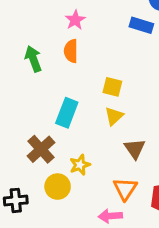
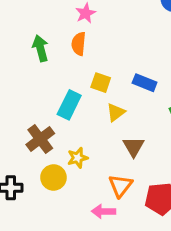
blue rectangle: (141, 25) -> (145, 83), moved
yellow square: (112, 87) -> (101, 83), moved

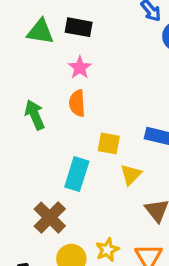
yellow star: (78, 158) -> (107, 250), moved

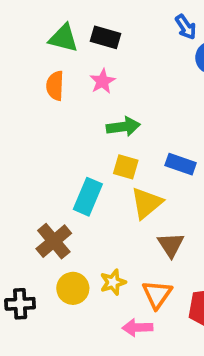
orange semicircle: (77, 103) -> (55, 86), moved
green arrow: (35, 115) -> (123, 127), moved, turned 100
yellow triangle: (131, 175) -> (146, 203), size x1.4

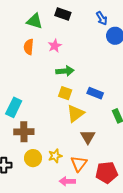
black rectangle: (105, 37) -> (63, 14), moved
cyan rectangle: (88, 197) -> (14, 107), moved
brown cross: (54, 241) -> (24, 132), turned 36

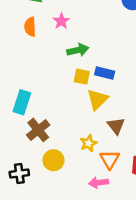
blue rectangle: (95, 93) -> (105, 73), moved
brown cross: (24, 132) -> (38, 130), turned -30
yellow star: (55, 156) -> (88, 143), moved

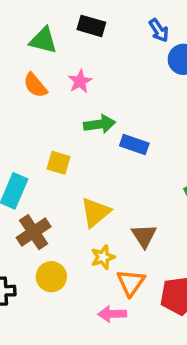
orange semicircle: (30, 27) -> (35, 85), turned -42
blue rectangle: (105, 73) -> (134, 145), moved
yellow square: (82, 77) -> (59, 163), moved
yellow triangle: (97, 99) -> (95, 212), moved

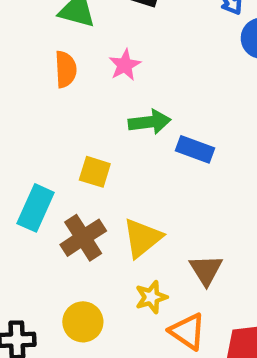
orange semicircle: (35, 85) -> (66, 69), turned -144
brown cross: (34, 232) -> (83, 238), moved
orange triangle: (131, 283) -> (187, 331), turned -32

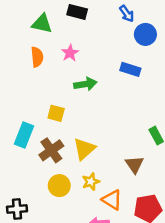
blue rectangle: (195, 149) -> (130, 69), moved
brown triangle: (206, 270) -> (135, 164), moved
yellow circle: (83, 322) -> (59, 186), moved

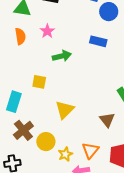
brown cross: (51, 150) -> (23, 130), moved
yellow star: (91, 182) -> (65, 154), moved
orange triangle: (112, 200) -> (90, 150), turned 42

